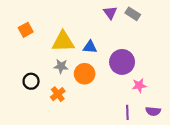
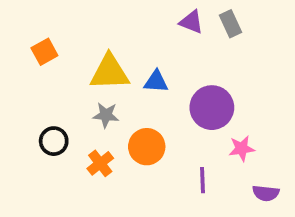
purple triangle: (110, 13) -> (191, 22), turned -32
gray rectangle: (133, 14) -> (230, 24), turned 32
orange circle: (85, 74) -> (147, 147), moved
purple line: (127, 112) -> (203, 180), moved

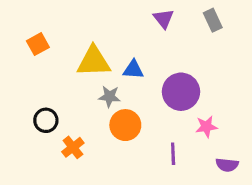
purple triangle: (191, 22) -> (163, 19), turned 30
gray rectangle: (230, 24) -> (213, 20), moved
gray star: (106, 115) -> (109, 96), moved
orange cross: (100, 163) -> (73, 147), moved

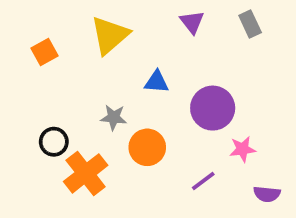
yellow triangle: (94, 62) -> (110, 35), moved, turned -39
gray star: (109, 96) -> (114, 117), moved
orange cross: (73, 147) -> (86, 173), size x1.6
purple line: (173, 154) -> (203, 181), turned 55

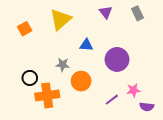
pink star: (243, 149) -> (133, 90), moved
orange cross: (86, 173) -> (47, 95), turned 30

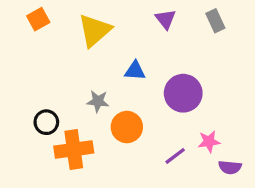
orange square: (25, 29) -> (38, 19), moved

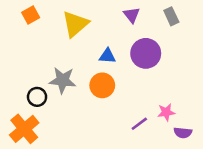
purple circle: (183, 93) -> (146, 53), moved
gray star: (98, 101) -> (63, 80), moved, size x1.5
orange circle: (127, 127) -> (102, 85), moved
orange cross: (74, 150) -> (24, 129), moved, turned -32

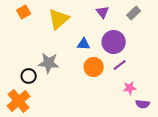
gray rectangle: (171, 16) -> (134, 13), turned 72
orange circle: (102, 85) -> (94, 67), moved
purple line: (139, 124) -> (120, 65), moved

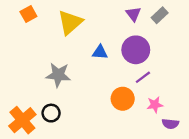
purple triangle: (103, 12) -> (133, 14), moved
orange circle: (94, 67) -> (123, 99), moved
black circle: (29, 76) -> (51, 113), moved

